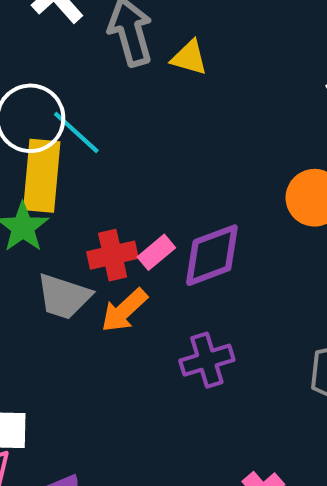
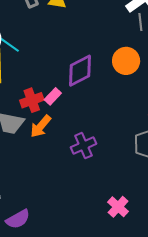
purple diamond: (212, 255) -> (80, 71), moved

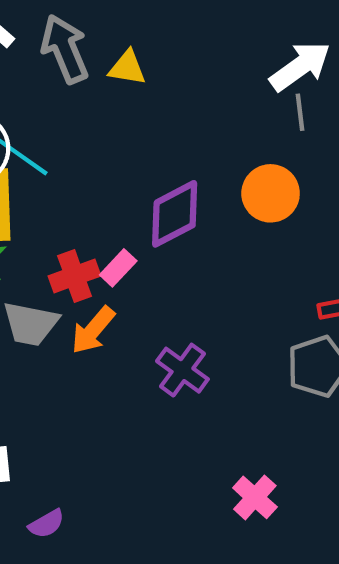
purple cross: (83, 146) -> (182, 370), turned -30
purple semicircle: (18, 219) -> (47, 524), size x0.7

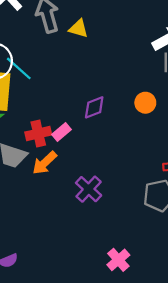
orange circle: (271, 193) -> (145, 103), size x0.7
purple diamond: (175, 214) -> (94, 107), size x0.7

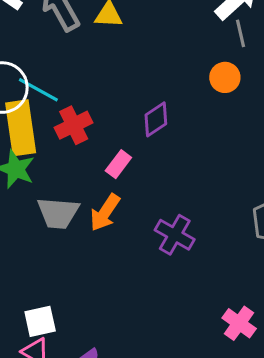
orange circle: (145, 103) -> (225, 77), moved
red cross: (38, 133) -> (74, 125), moved

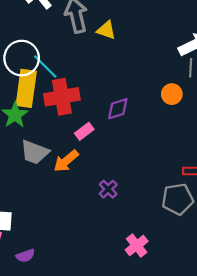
red cross: (74, 125) -> (62, 97), size x1.4
purple cross: (175, 235) -> (108, 189), size x0.7
pink cross: (239, 323) -> (137, 246), moved

